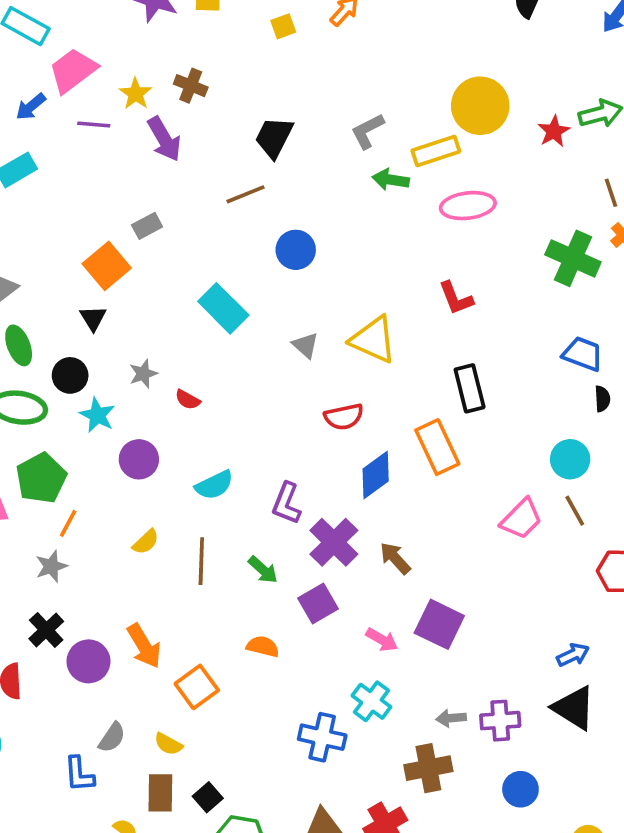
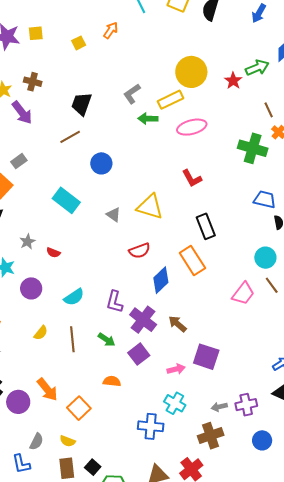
pink arrow: (382, 640) -> (176, 369), turned -36

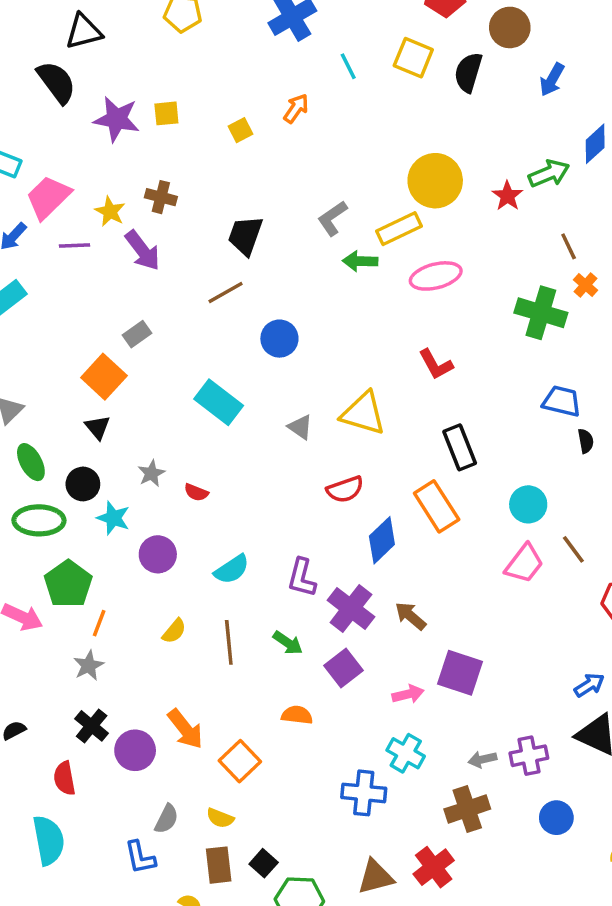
cyan circle: (265, 258) -> (528, 504), moved

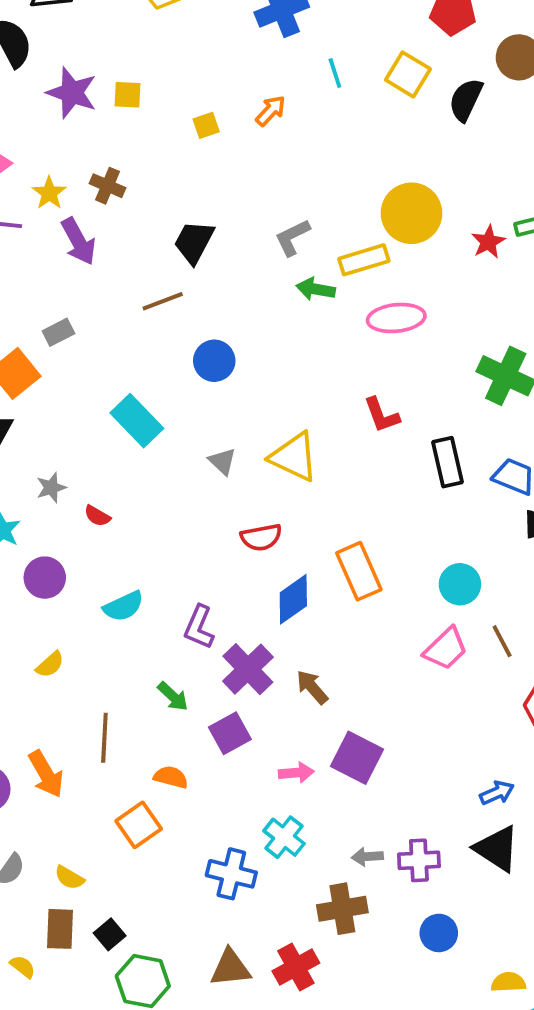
black rectangle: (460, 447) -> (448, 462), moved
brown line: (229, 642) -> (104, 738), moved
orange square: (240, 761) -> (139, 825), moved

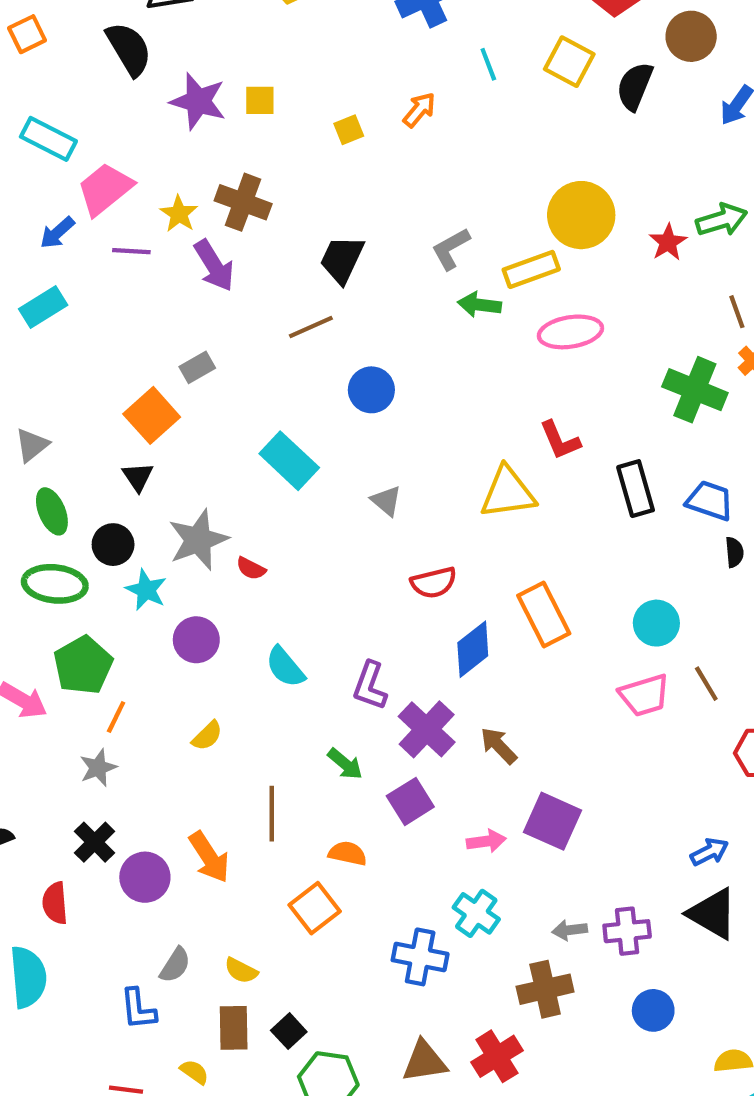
brown cross: (107, 186) -> (243, 202), size x1.4
yellow triangle: (294, 457) -> (508, 493), moved, turned -30
gray star: (51, 488) -> (198, 540), size x1.8
cyan semicircle: (124, 606) -> (285, 667), turned 78
pink trapezoid: (446, 649) -> (644, 695), turned 30

